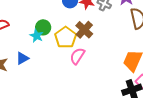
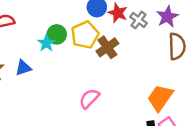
yellow pentagon: (66, 37) -> (85, 35), moved
pink semicircle: (77, 56) -> (89, 99), moved

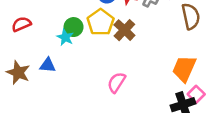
blue triangle: (23, 68) -> (48, 65), turned 35

